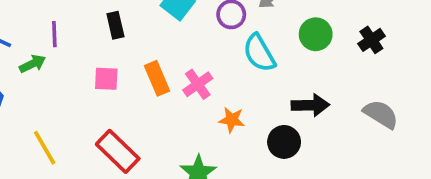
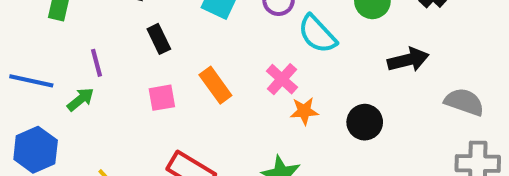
pink cross: (198, 84) -> (282, 79), moved
black arrow: (310, 105) -> (408, 60), moved
gray semicircle: (381, 114) -> (464, 102), moved

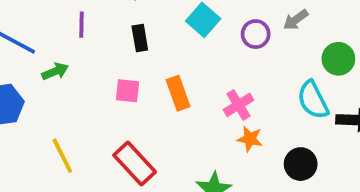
cyan semicircle: (317, 34) -> (313, 100), moved
purple line: (96, 63) -> (82, 25), moved

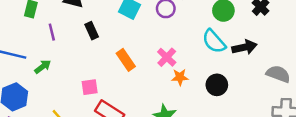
pink square: (128, 91) -> (90, 87), moved

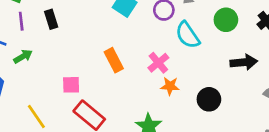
black rectangle: (92, 31) -> (51, 19), moved
purple line: (52, 32) -> (21, 21), moved
cyan semicircle: (214, 41) -> (188, 35), moved

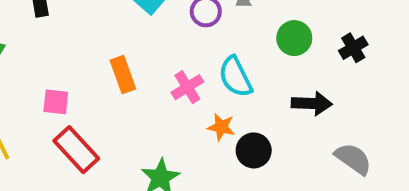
cyan semicircle: (188, 35) -> (235, 77), moved
orange star: (170, 86) -> (221, 127), moved

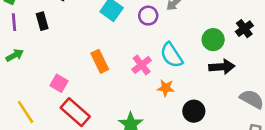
green circle: (294, 38) -> (213, 40), moved
pink square: (56, 102) -> (59, 83), turned 30
black circle: (254, 150) -> (194, 111), moved

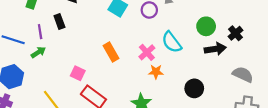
purple line: (14, 22) -> (40, 32), moved
black cross: (244, 29) -> (236, 33), moved
orange star: (166, 88) -> (156, 72), moved

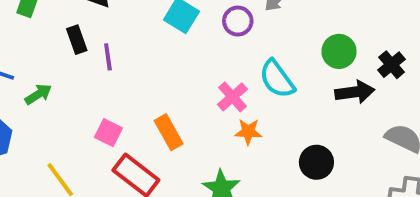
purple line: (40, 32) -> (108, 57), moved
orange rectangle: (111, 52) -> (169, 132), moved

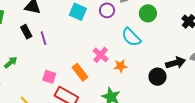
green circle: (339, 51) -> (148, 13), moved
black arrow: (355, 92) -> (176, 63), moved
pink cross: (232, 97) -> (101, 55), moved

